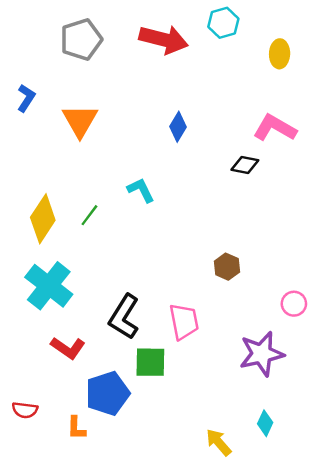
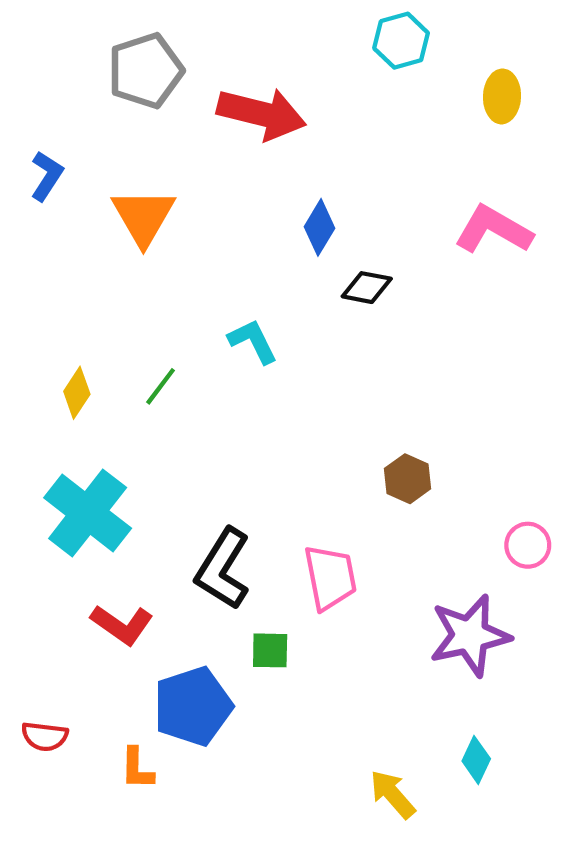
red arrow: (164, 39) -> (262, 114), moved
black diamond: (245, 165) -> (367, 288), moved
yellow diamond: (43, 219) -> (77, 393), size x0.6
green square: (150, 362) -> (270, 650), size x0.7

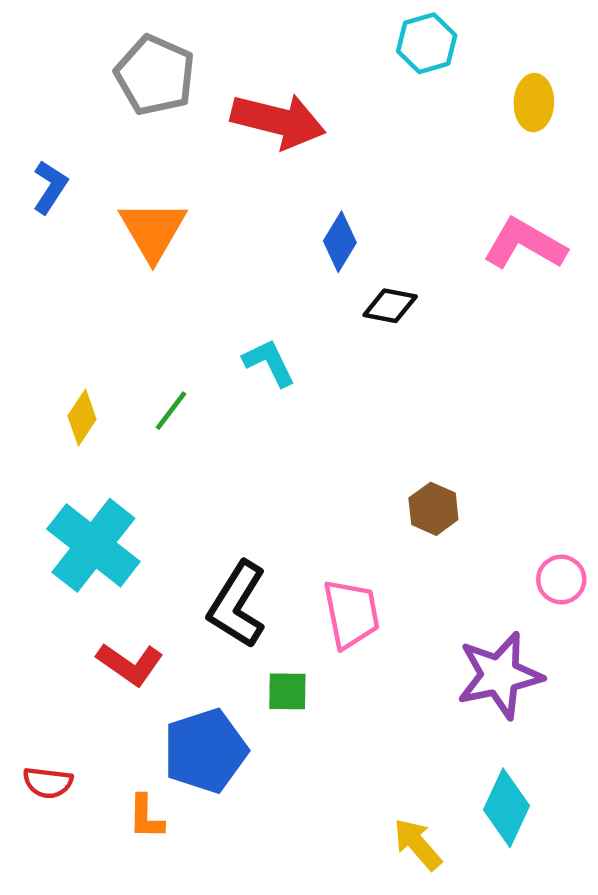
gray pentagon: (146, 71) -> (155, 75), turned -30
cyan diamond: (476, 760) -> (506, 808), size x1.5

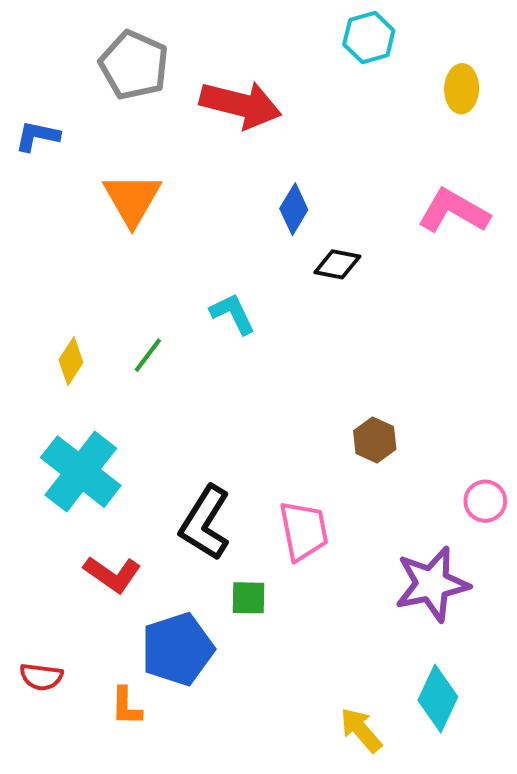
blue L-shape: (50, 187) -> (37, 136), moved, turned -111

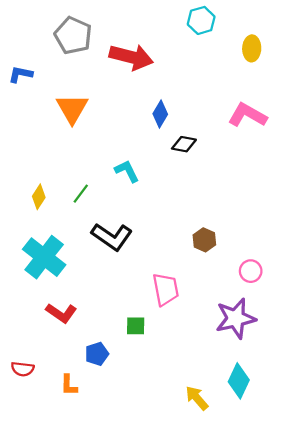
pink circle: (485, 501) -> (251, 271), moved
black L-shape: (205, 523) -> (112, 237), moved, turned -87
blue pentagon: (177, 649) -> (97, 354), size x0.6

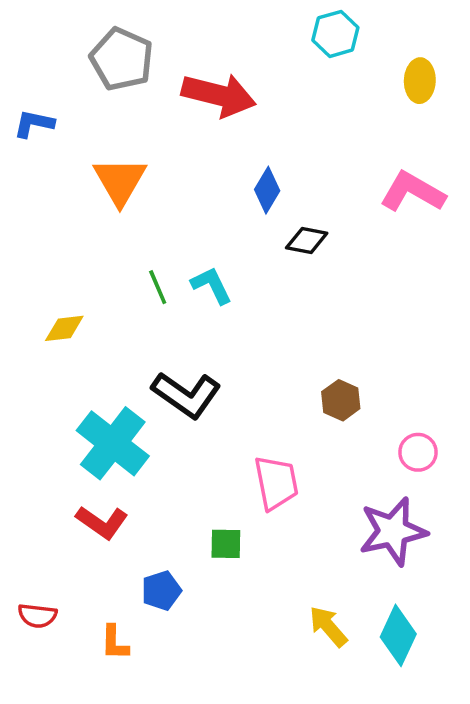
green line: (81, 194) -> (158, 287), moved, turned -60
yellow diamond: (39, 197) -> (64, 328), turned 50
cyan cross: (44, 257) -> (113, 443), moved
yellow arrow: (197, 398) -> (328, 626), moved

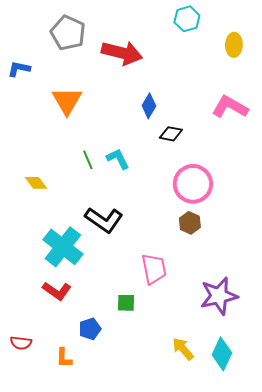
yellow diamond: (64, 328) -> (36, 183), turned 60
pink circle: (418, 452) -> (193, 184), moved, size x1.8

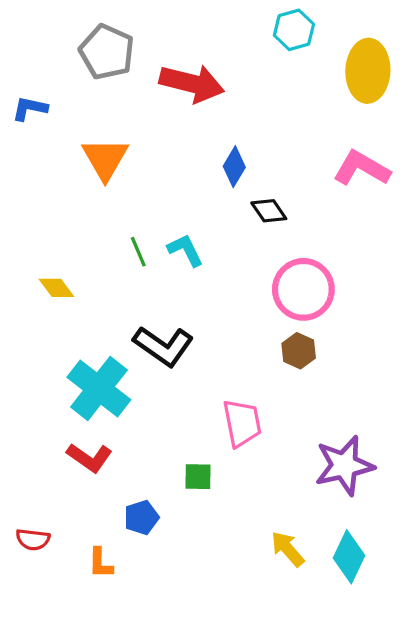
yellow ellipse: (234, 45) -> (368, 71), size x1.6
black diamond: (171, 134) -> (269, 211), turned 45

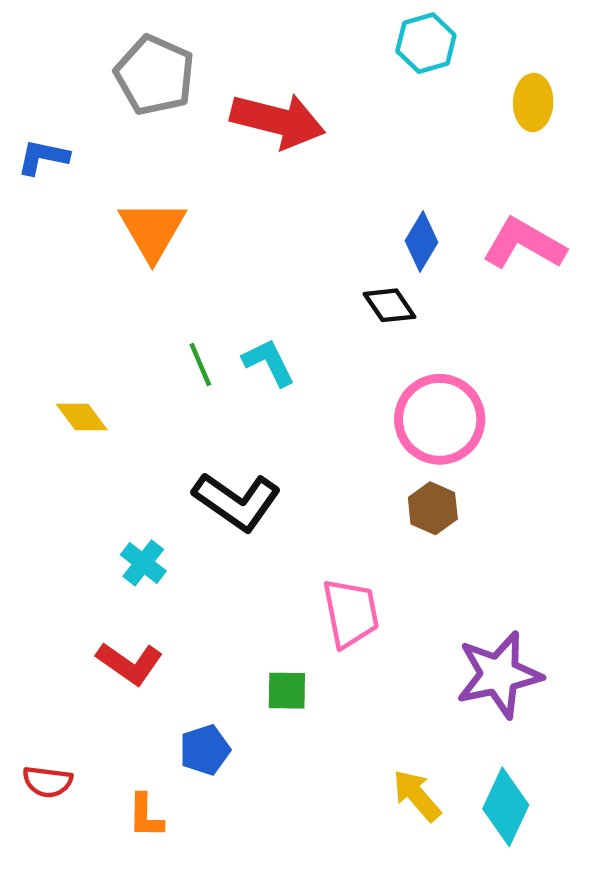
yellow ellipse: (368, 71) -> (533, 102), size x0.6
blue diamond: (234, 167) -> (421, 241), moved
cyan cross: (99, 388) -> (143, 563), size x0.5

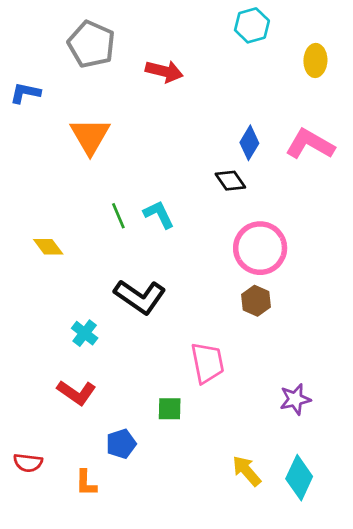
red arrow: (278, 121) -> (164, 71), size x0.7
purple star: (499, 675) -> (295, 399), size x0.6

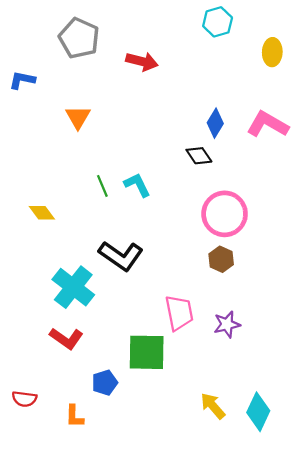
orange triangle: (90, 136) -> (78, 117), size x0.7
cyan cross: (85, 333) -> (73, 287), size x1.8
purple star: (295, 399) -> (227, 324), moved
green square: (170, 409) -> (147, 352), size x1.8

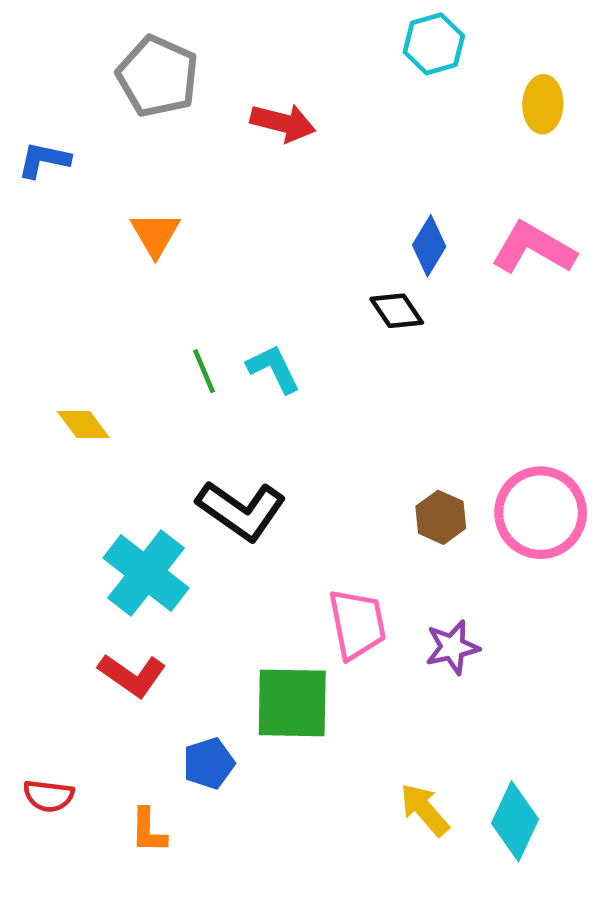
pink circle: (225, 214) -> (541, 513), moved

